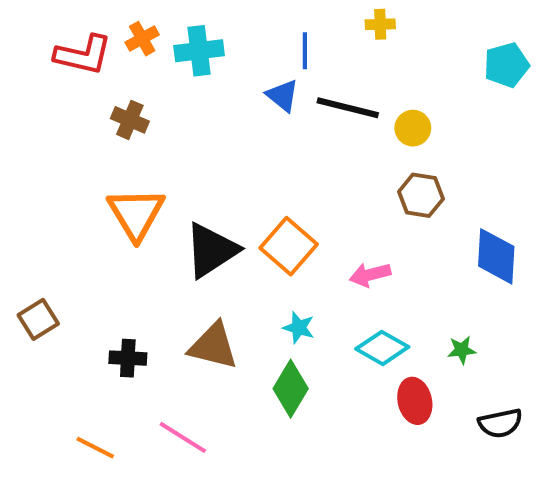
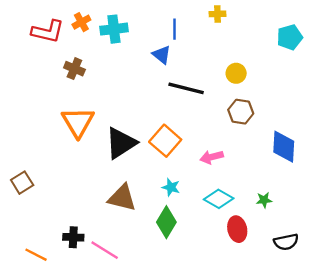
black line: (348, 108) -> (186, 88), moved
black cross: (128, 358) -> (73, 237), moved
orange line: (95, 448) -> (36, 255), moved

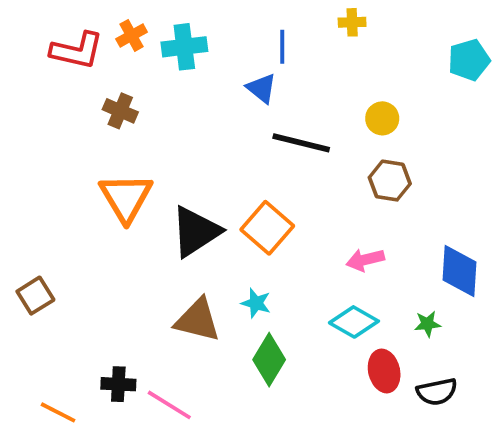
blue diamond: (284, 147) -> (459, 271), moved
pink arrow: (212, 157) -> (365, 260), moved
cyan star: (171, 187) -> (256, 303), moved
black semicircle: (286, 242) -> (437, 392), moved

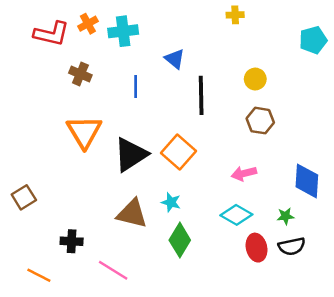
blue line: (282, 47) -> (136, 87), moved
black line: (301, 143) -> (201, 95), turned 75
black cross: (118, 384) -> (72, 241), moved
black semicircle: (437, 392) -> (292, 246), moved

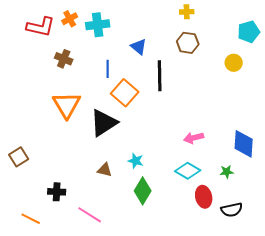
yellow circle: (255, 79) -> (234, 63), moved
brown hexagon: (260, 121) -> (188, 43), moved
orange square: (179, 152) -> (125, 93), moved
brown triangle: (132, 214) -> (105, 170), size x0.6
black semicircle: (292, 246) -> (232, 210), moved

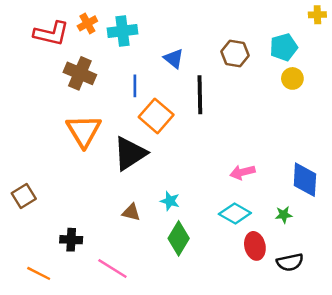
yellow cross: (187, 12) -> (317, 15), moved
cyan pentagon: (249, 32) -> (284, 47), moved
brown cross: (64, 59) -> (80, 73), size x1.4

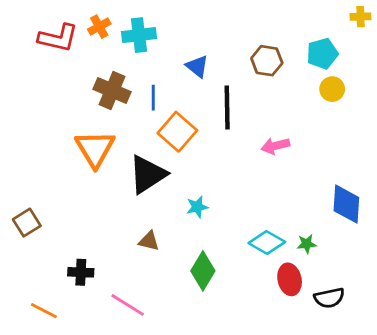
brown cross: (80, 73) -> (112, 90), moved
pink arrow: (242, 172) -> (275, 146), moved
cyan star: (170, 201) -> (197, 207), moved, turned -30
green star: (284, 215) -> (307, 244), moved

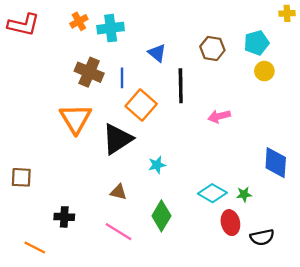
red L-shape: (58, 38) -> (24, 25), moved
brown square: (27, 223) -> (21, 177), turned 35
pink line: (128, 305) -> (119, 232), moved

